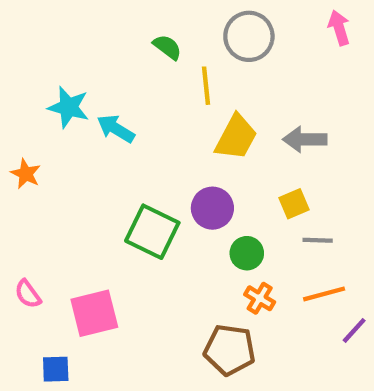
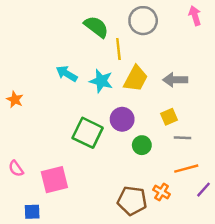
green semicircle: (167, 47) -> (96, 27), size x1.5
cyan star: (69, 107) -> (101, 81), moved
orange cross: (260, 298) -> (162, 192), moved

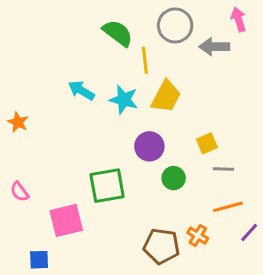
gray arrow: (175, 80) -> (214, 47), moved
green square: (88, 133) -> (107, 186), moved, turned -36
pink semicircle: (16, 169) -> (19, 192), moved

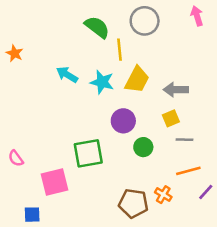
gray arrow: (214, 47) -> (176, 90), moved
orange star: (18, 122) -> (15, 53), moved

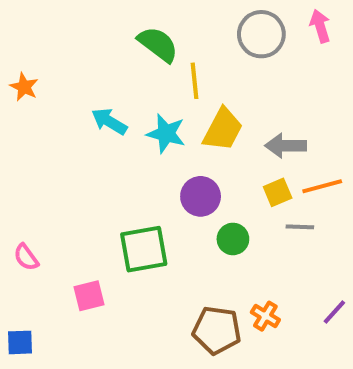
gray circle: (145, 21) -> (261, 34), moved
orange line: (188, 171) -> (322, 186), moved
pink square: (55, 182) -> (89, 296), size x0.7
blue square: (32, 215) -> (20, 342), moved

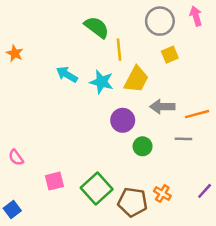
gray arrow: (286, 146) -> (162, 107), moved
yellow square: (278, 192) -> (170, 55), moved
green square: (144, 249) -> (97, 188), moved, turned -32
blue square: (20, 342) -> (12, 210), turned -35

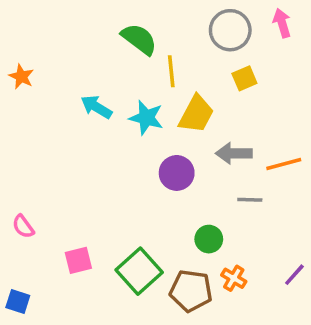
gray line: (183, 139) -> (250, 200), moved
green circle: (143, 146) -> (209, 239), moved
blue square: (12, 210) -> (18, 301), turned -35

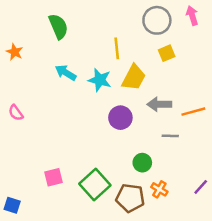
green semicircle: (139, 39) -> (58, 26), moved, turned 30
pink semicircle: (23, 227) -> (16, 113), moved

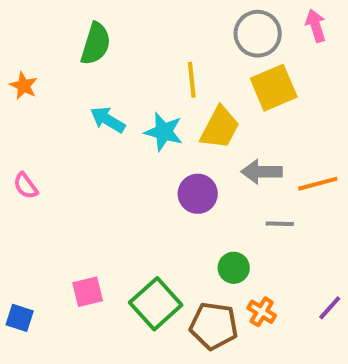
green semicircle: (58, 26) -> (96, 44), turned 40
yellow square: (167, 53) -> (274, 88), size x1.6
blue square: (12, 205) -> (20, 318), moved

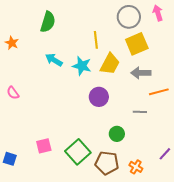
gray arrow: (262, 172) -> (141, 73), moved
orange cross: (262, 312) -> (136, 167), moved

